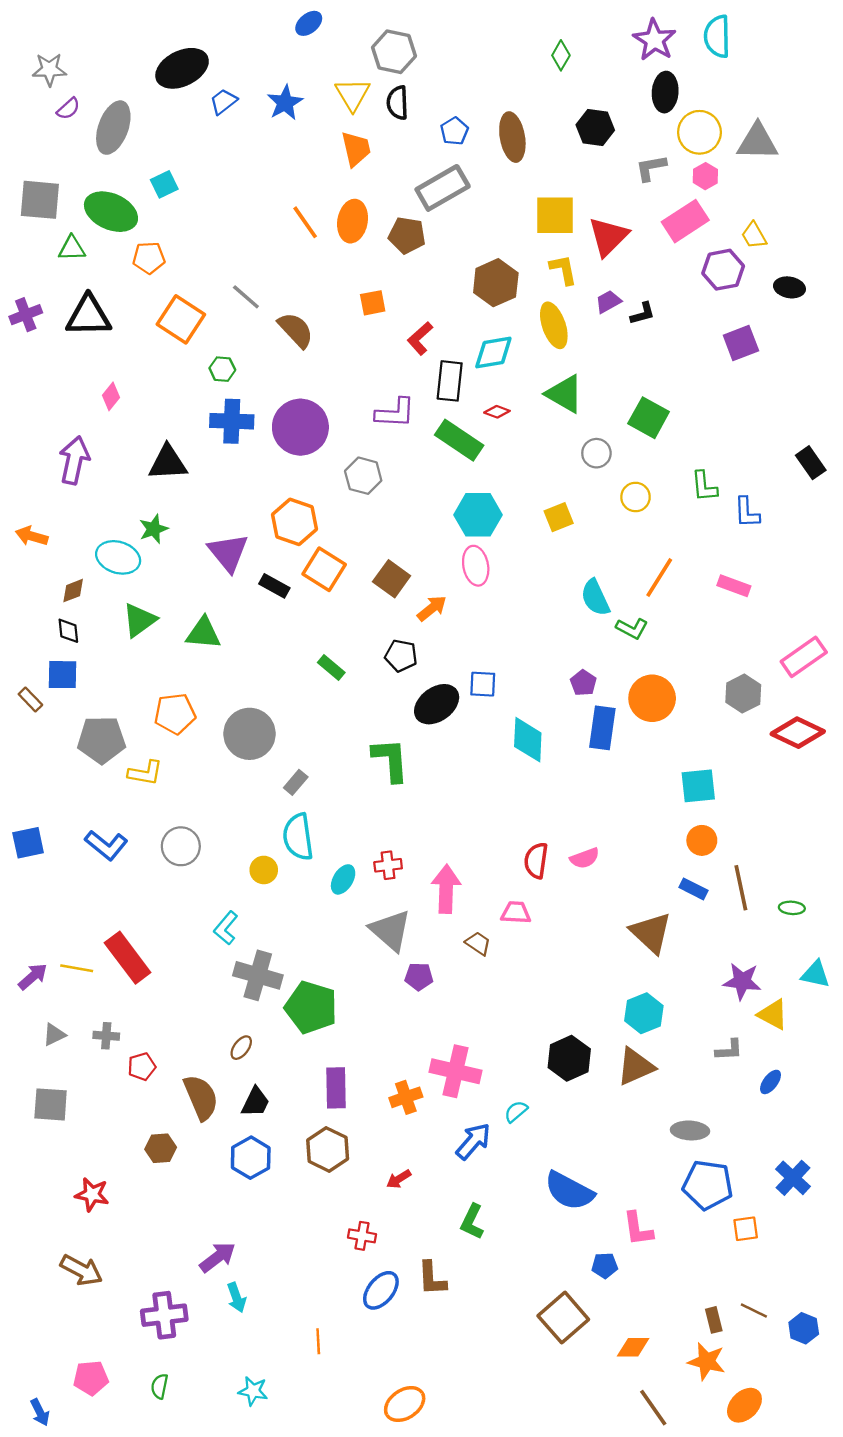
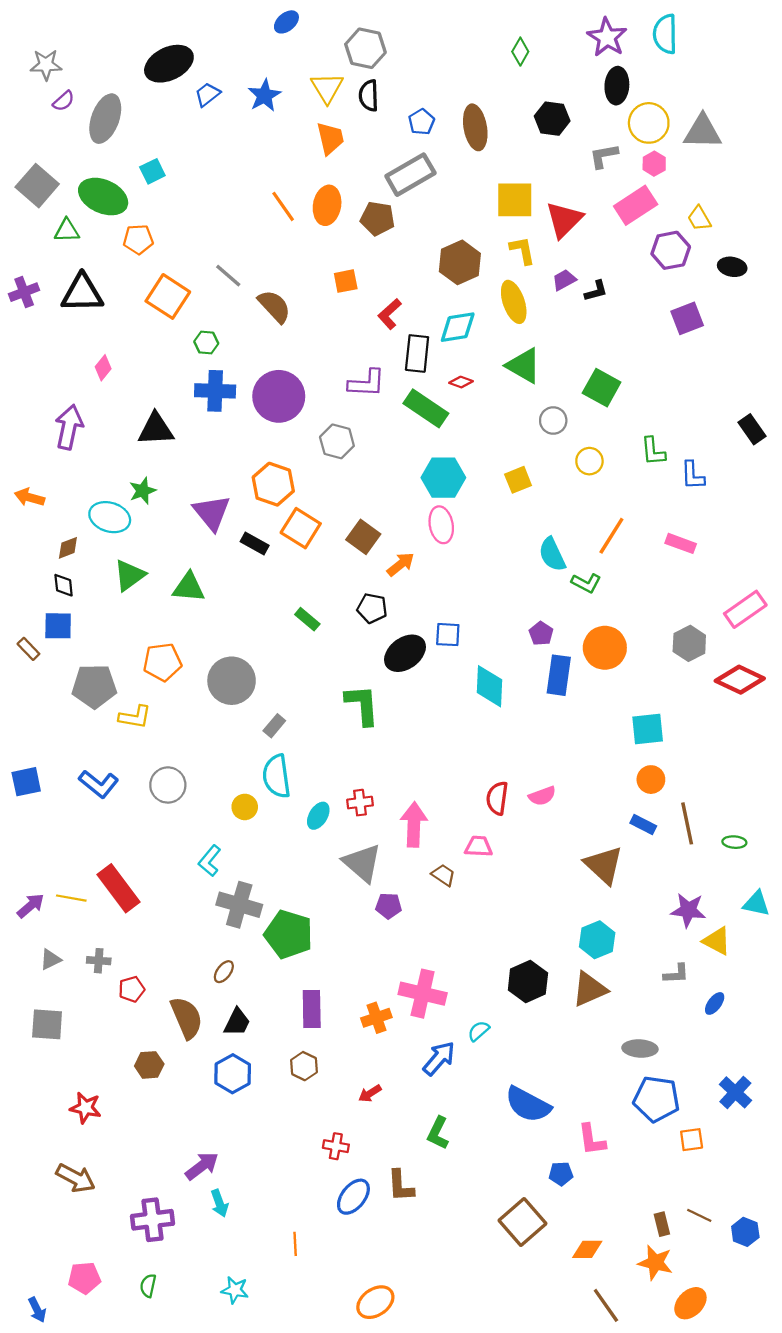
gray square: (40, 200) -> (37, 186), turned 36
brown hexagon: (328, 1149) -> (304, 1066), size x0.7

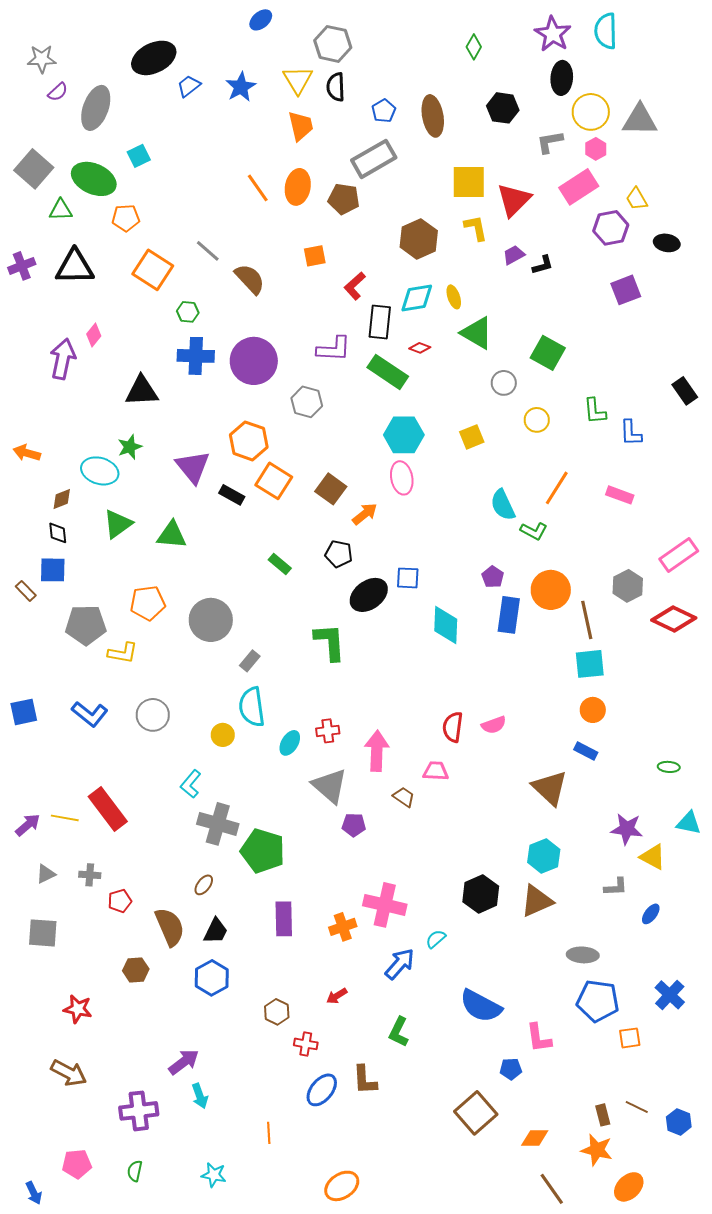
yellow ellipse: (514, 302) -> (454, 297), moved, size x0.6
purple arrow: (69, 427) -> (63, 359), moved
brown line: (687, 823) -> (587, 620), moved
brown hexagon: (304, 1066) -> (277, 1012), moved

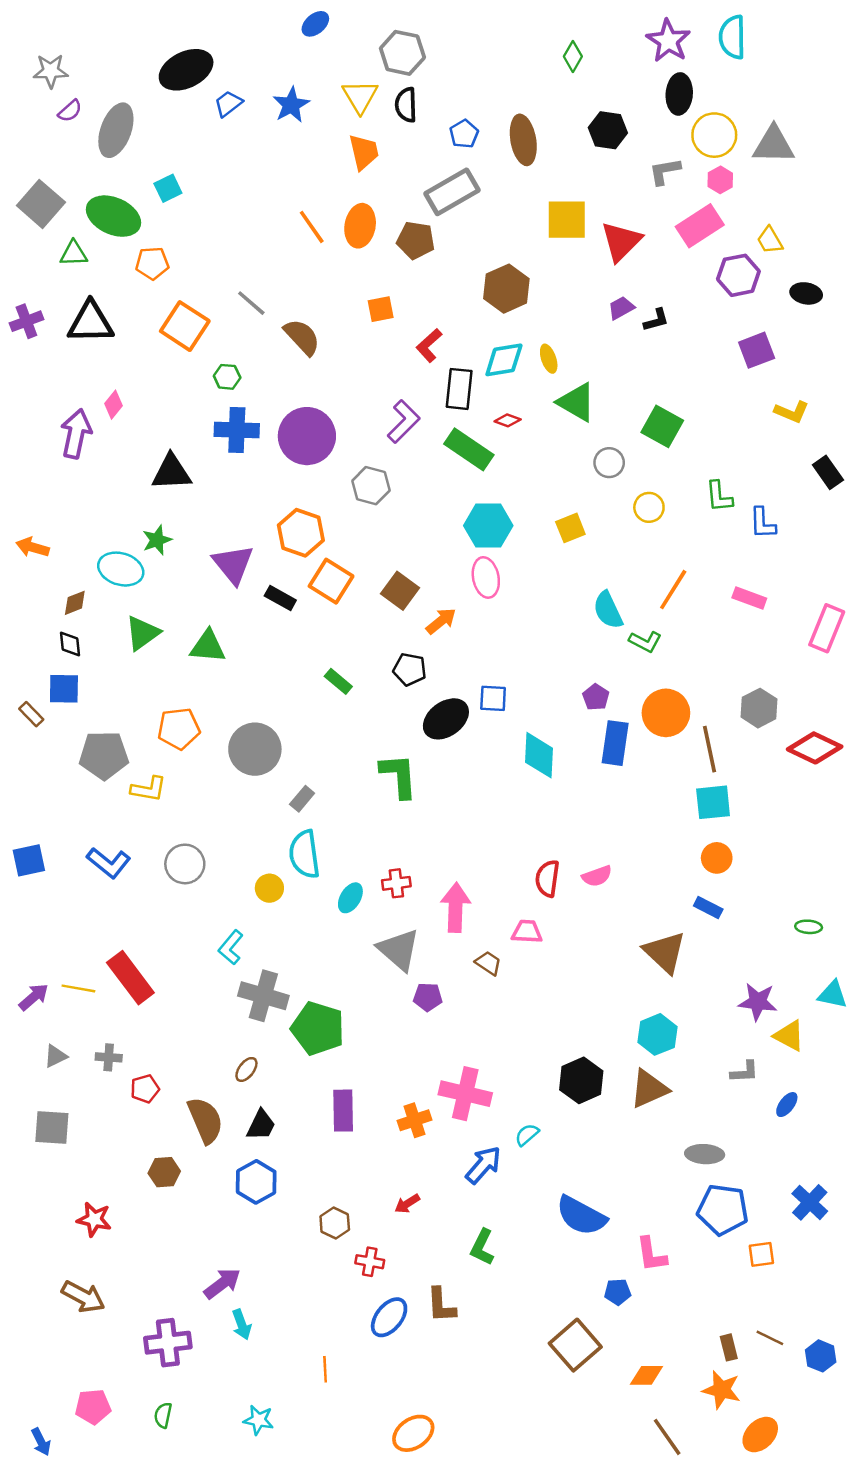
yellow L-shape: (476, 228) -> (792, 412), moved, turned 124
purple L-shape: (334, 349) -> (404, 422), turned -48
pink rectangle: (679, 555) -> (827, 628), moved, turned -33

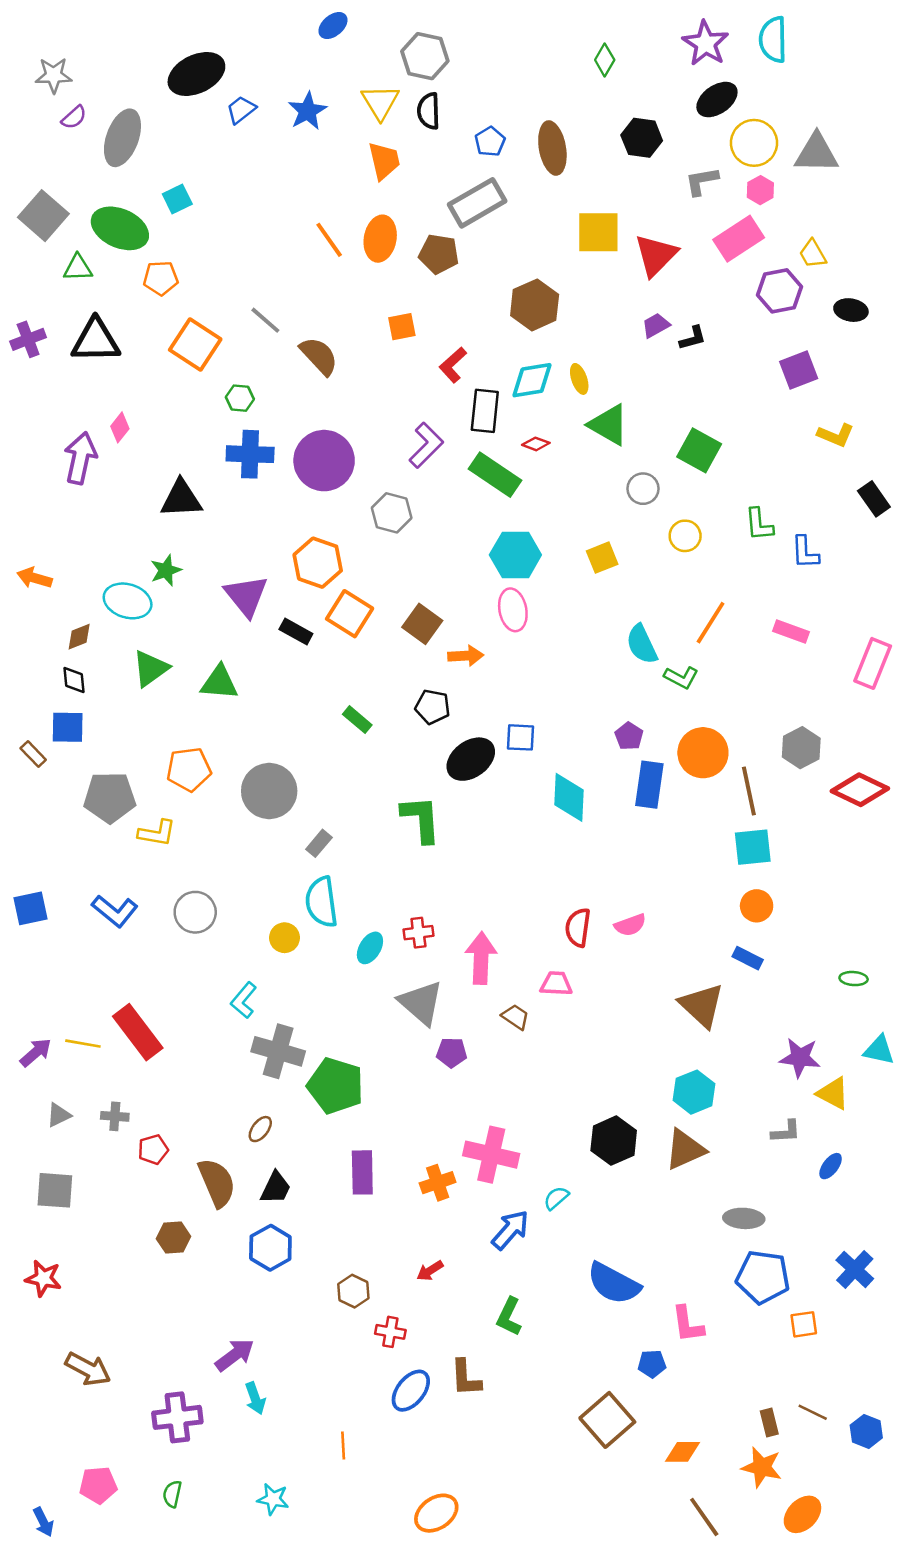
black ellipse: (679, 94) -> (717, 100), turned 51
orange arrow: (441, 621) -> (466, 656), turned 36
red star: (94, 1219) -> (43, 1278), moved

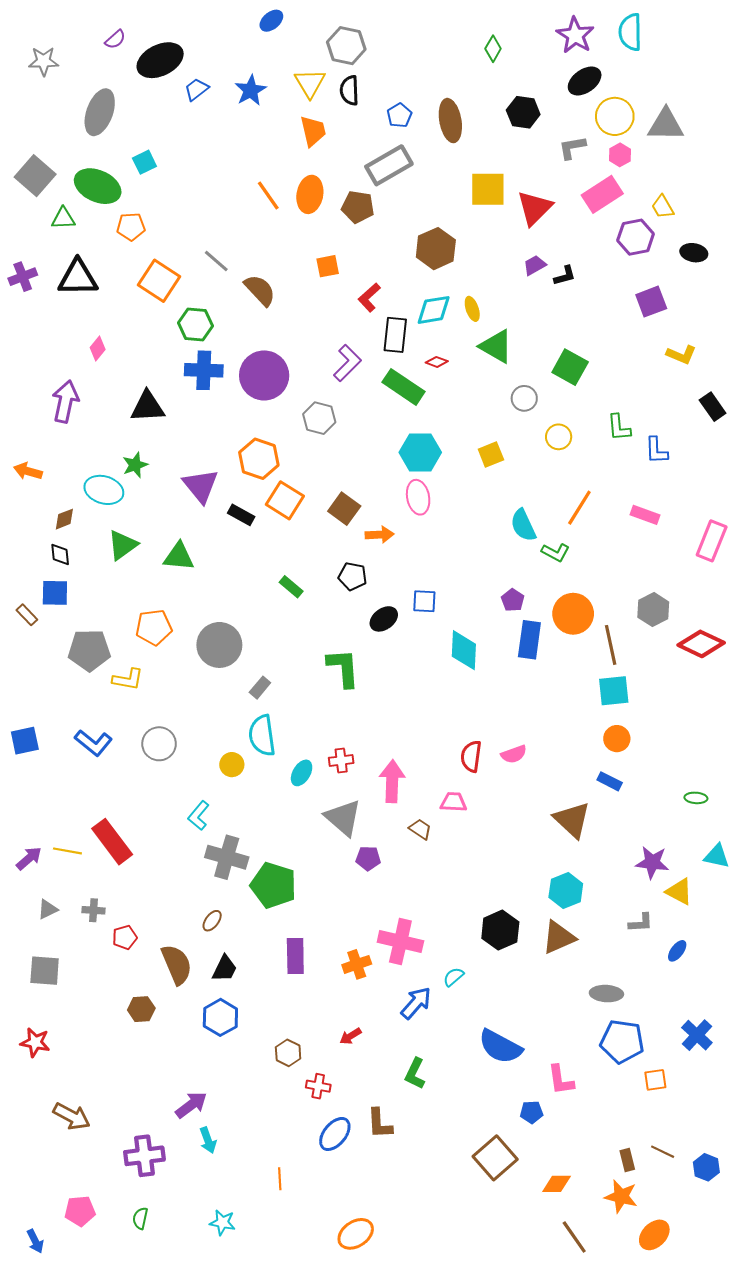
purple semicircle: (74, 117) -> (115, 39), moved
green hexagon: (240, 398) -> (195, 324), size x1.5
purple arrow: (80, 458) -> (65, 401), moved
black ellipse: (471, 759) -> (384, 619), size x0.7

